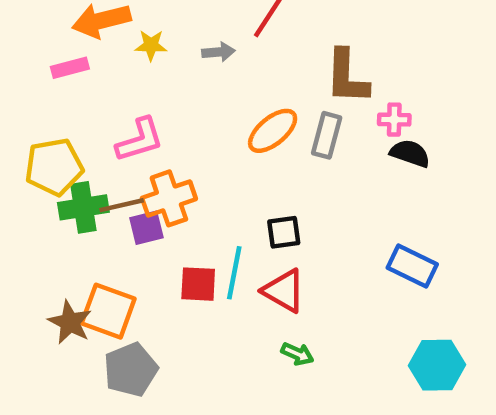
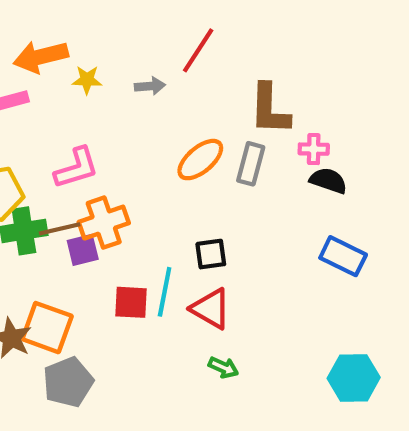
blue rectangle: (412, 266) -> (343, 256), moved

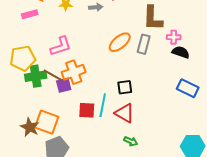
brown line: (60, 229) -> (53, 75), turned 42

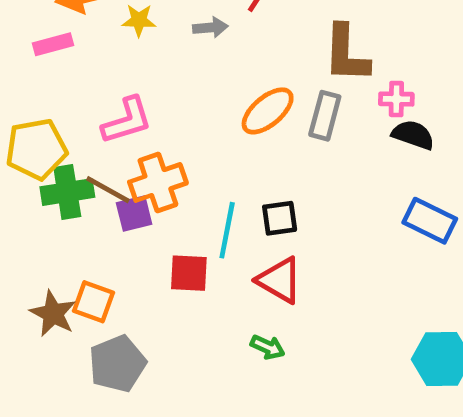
cyan line: (103, 105) -> (227, 230), moved
orange square: (47, 122) -> (94, 302), size x0.7
green arrow: (131, 141) -> (268, 347), moved

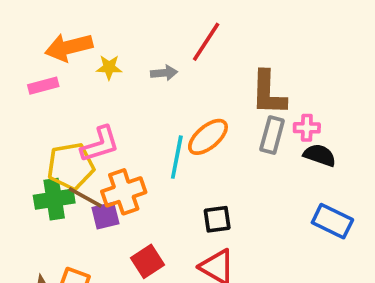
gray rectangle: (325, 116) -> (272, 135), moved
yellow pentagon: (36, 149) -> (71, 166), moved
cyan line: (227, 230) -> (177, 157), moved
red square: (189, 273) -> (148, 261), turned -36

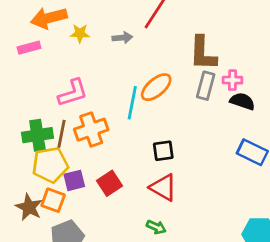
yellow pentagon: (71, 166) -> (50, 165), moved
brown line: (85, 197) -> (62, 134), turned 72
purple square: (105, 216) -> (74, 180), moved

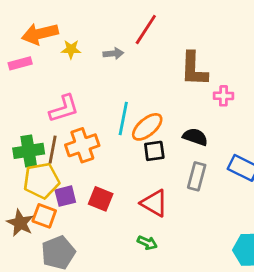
gray rectangle: (206, 86) -> (197, 176), moved
orange ellipse: (156, 87) -> (147, 127), moved
black semicircle: (242, 101) -> (195, 137), moved
black square: (163, 151) -> (154, 151), moved
red square: (110, 183) -> (101, 199), turned -35

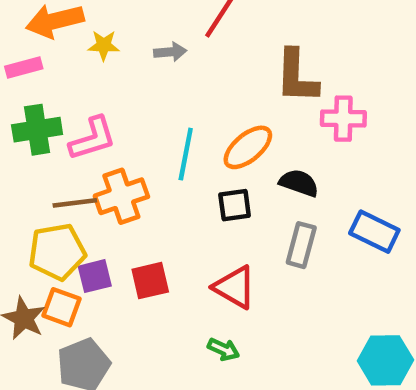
pink cross: (223, 96) -> (343, 119), size x1.4
orange ellipse: (147, 127) -> (248, 147), moved
brown line: (53, 150) -> (75, 203), turned 72
green cross: (29, 151) -> (37, 130), moved
red square: (101, 199) -> (150, 281), turned -35

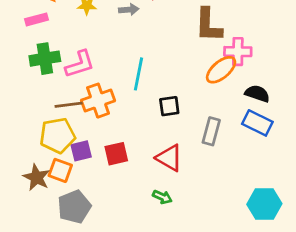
orange ellipse: (248, 147) -> (221, 70), moved
black semicircle: (299, 183) -> (257, 94), moved

